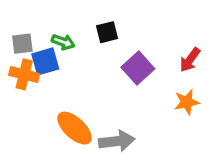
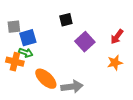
green arrow: (63, 42) -> (26, 53), moved
orange cross: (24, 74) -> (15, 62), moved

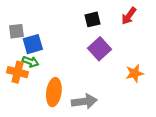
black square: (66, 20) -> (92, 19), moved
red arrow: (117, 37) -> (129, 16), moved
orange ellipse: (46, 79) -> (54, 92), turned 55

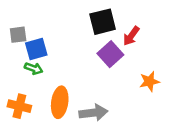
red arrow: (129, 16) -> (131, 36), moved
black square: (92, 19) -> (103, 22), size x1.5
orange cross: (18, 72) -> (19, 106), moved

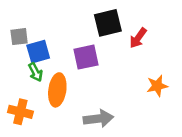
purple square: (110, 54) -> (86, 57), moved, turned 30
green arrow: (34, 68) -> (35, 72), turned 42
orange ellipse: (60, 102) -> (57, 90), moved

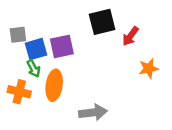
purple square: (86, 57) -> (62, 46), moved
orange star: (157, 86) -> (149, 68), moved
orange cross: (20, 112) -> (19, 92), moved

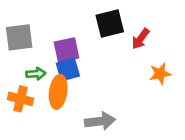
gray square: (18, 35) -> (19, 37), size x1.5
blue square: (36, 49) -> (68, 70), moved
green arrow: (33, 68) -> (36, 74), turned -66

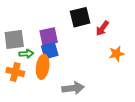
gray square: (19, 37) -> (14, 40), moved

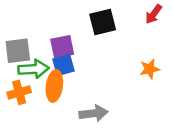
red arrow: (102, 28) -> (154, 14), moved
green arrow: (26, 54) -> (34, 69), size x1.6
orange cross: (15, 72) -> (19, 92), turned -30

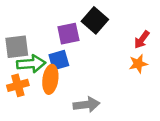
red arrow: (154, 14) -> (142, 40), moved
black square: (103, 22) -> (95, 20), turned -35
purple square: (62, 47) -> (68, 34), moved

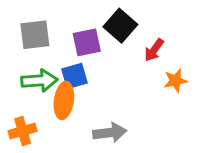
red arrow: (142, 40) -> (154, 50), moved
gray square: (17, 47) -> (35, 35), moved
orange cross: (18, 85) -> (23, 131), moved

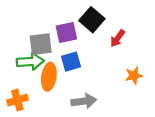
gray square: (35, 35) -> (41, 44), moved
blue square: (75, 76) -> (71, 62), moved
orange star: (175, 81) -> (134, 76), moved

